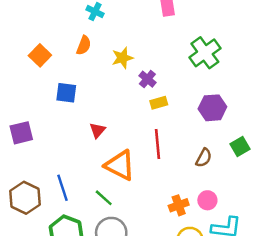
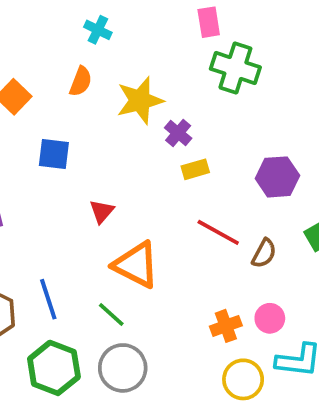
green cross: (205, 53) -> (235, 68), moved, turned -36
yellow star: (122, 58) -> (140, 101), size x1.4
red line: (157, 144) -> (218, 232), moved, turned -56

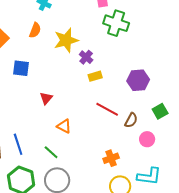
orange triangle: (136, 265) -> (64, 126), size x0.6
pink circle: (270, 318) -> (147, 139), moved

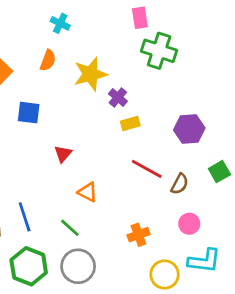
pink circle: (147, 139) -> (189, 224), moved
orange cross: (111, 158) -> (138, 235), moved

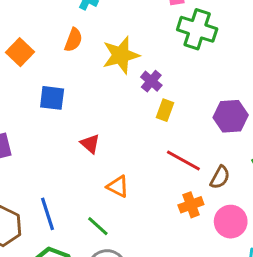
yellow rectangle: (130, 124) -> (165, 110), turned -54
red triangle: (63, 154) -> (90, 144), turned -30
pink circle: (189, 224) -> (231, 222), size x1.4
orange cross: (138, 235) -> (191, 205), moved

